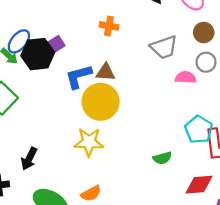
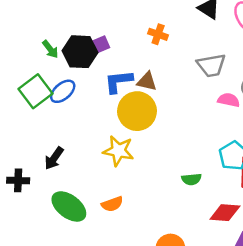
blue ellipse: (19, 41) -> (63, 91), moved

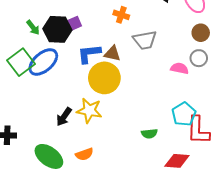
gray trapezoid: (211, 65) -> (145, 40), moved
blue ellipse: (63, 91) -> (43, 62), size x1.4
black arrow: (54, 158) -> (64, 117), moved

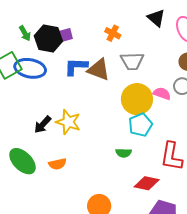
brown triangle: (112, 54) -> (99, 70), size x1.4
blue ellipse: (43, 62) -> (30, 68), turned 44
yellow circle: (104, 78) -> (137, 99), moved
cyan pentagon: (184, 114) -> (141, 125), moved

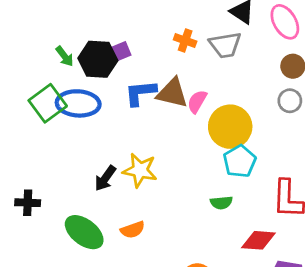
gray trapezoid: (132, 61) -> (225, 45), moved
pink semicircle: (162, 93) -> (197, 101), moved, turned -72

